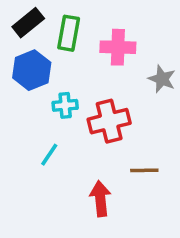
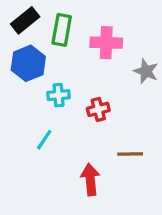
red cross: (109, 121) -> (98, 109), size x0.6

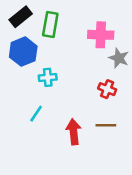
pink cross: (106, 43) -> (101, 35), moved
red cross: (98, 109) -> (107, 89), moved, turned 36
red arrow: (90, 179) -> (74, 132), moved

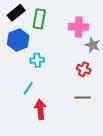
red arrow: (74, 132) -> (40, 110), moved

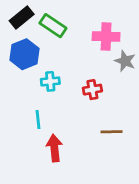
green rectangle: (39, 19) -> (53, 26), turned -66
red cross: (84, 69) -> (92, 90), moved, turned -32
cyan line: (28, 88) -> (38, 120), turned -40

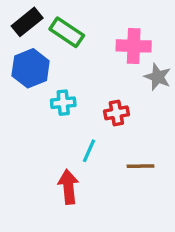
cyan line: (38, 120) -> (89, 151), moved, turned 30

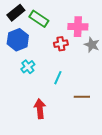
cyan cross: (63, 103) -> (28, 67), moved, turned -32
red cross: (116, 113) -> (61, 44), moved
cyan line: (89, 151) -> (58, 78), moved

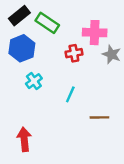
red arrow: (40, 109) -> (24, 139), moved

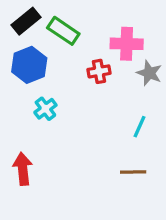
cyan line: (70, 94) -> (140, 127), moved
brown line: (99, 117) -> (133, 172), moved
red arrow: (24, 139) -> (23, 169), moved

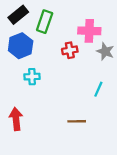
green rectangle: (63, 31) -> (45, 22), turned 75
cyan cross: (45, 109) -> (32, 77), turned 35
brown line: (133, 172) -> (77, 121), moved

